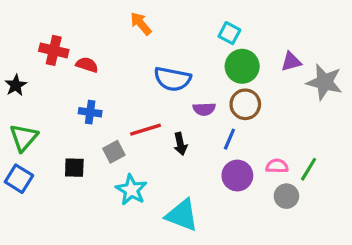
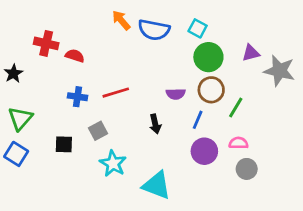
blue semicircle: (172, 79) -> (154, 30), moved
red line: (146, 130) -> (116, 93), moved
green line: (309, 169) -> (236, 108), moved

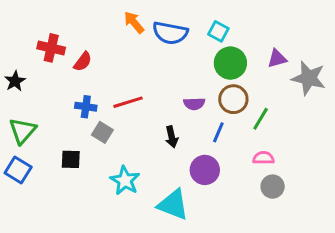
red semicircle: (75, 56) -> (83, 62), turned 108
gray square: (98, 131) -> (102, 132), moved, turned -30
purple circle: (204, 151) -> (205, 170), moved

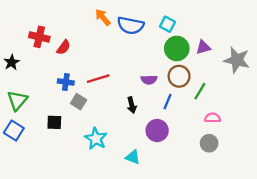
purple triangle: (277, 59) -> (203, 47), moved
pink semicircle: (264, 158) -> (213, 118), moved
cyan triangle: (173, 205) -> (133, 157), size x0.6

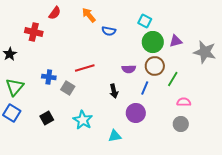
blue semicircle: (131, 25) -> (109, 31), moved, size x0.6
red semicircle: (64, 47) -> (55, 13), moved
blue cross: (66, 82) -> (49, 77), moved
black square: (54, 122) -> (47, 118), moved, turned -32
cyan triangle: (133, 157) -> (115, 136), turned -32

